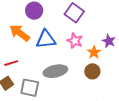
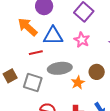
orange star: (94, 52) -> (78, 83), moved
red line: (11, 63) -> (36, 53), moved

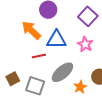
gray ellipse: (60, 68) -> (62, 72), turned -35

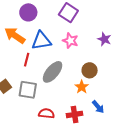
red line: (39, 56) -> (27, 60), turned -56
orange star: (80, 87) -> (82, 87), moved

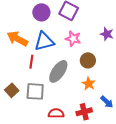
purple circle: (28, 12) -> (41, 12), moved
brown circle: (90, 70) -> (88, 60), moved

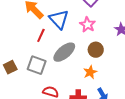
blue triangle: (44, 41) -> (59, 19), turned 45
brown square: (12, 90) -> (10, 67), moved

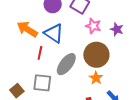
pink star: (88, 25) -> (93, 26), moved
brown circle: (96, 50) -> (96, 55), size x1.6

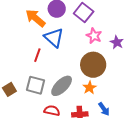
orange arrow: (27, 29) -> (35, 18), moved
gray ellipse: (66, 64) -> (62, 86), moved

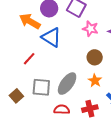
red line: (37, 55) -> (29, 59), moved, turned 32
brown circle: (93, 65) -> (95, 57), size x0.6

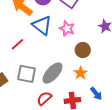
pink star: (90, 29) -> (67, 29), moved
red semicircle: (62, 110) -> (44, 98), turned -49

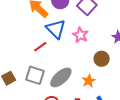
red line: (18, 44) -> (40, 47), moved
brown circle: (83, 50) -> (102, 59), moved

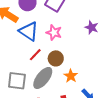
red line: (40, 47) -> (35, 55), moved
brown circle: (102, 59) -> (56, 58), moved

